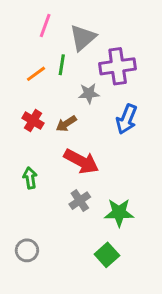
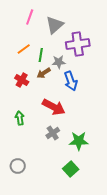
green line: (62, 65) -> (41, 55), moved
blue arrow: (127, 119) -> (71, 81), moved, turned -42
brown arrow: (66, 124) -> (44, 73), moved

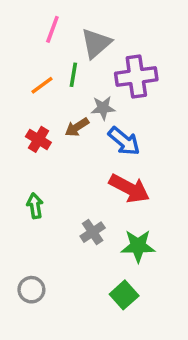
green line: (41, 55) -> (73, 75), moved
blue arrow: (71, 81) -> (124, 141), turned -30
red arrow: (54, 107) -> (129, 188), moved

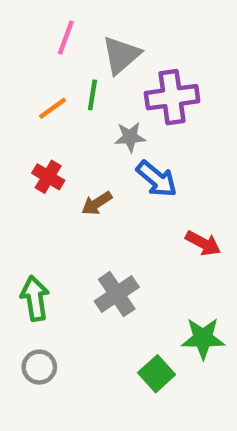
brown arrow: (77, 127) -> (97, 203), moved
red arrow: (129, 188) -> (203, 243), moved, size x0.7
green arrow: (35, 206) -> (35, 298), moved, size x1.4
gray cross: (93, 232) -> (117, 294), size x1.4
green star: (138, 246) -> (203, 338), moved

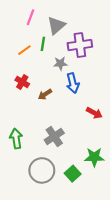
blue arrow: (157, 179) -> (73, 83), turned 36
gray circle: (39, 367) -> (42, 170), moved, size x1.6

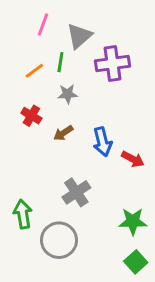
gray star: (60, 63) -> (68, 94), moved
blue arrow: (73, 83) -> (102, 142), moved
green arrow: (16, 139) -> (23, 214), moved
green square: (73, 174) -> (136, 262), moved

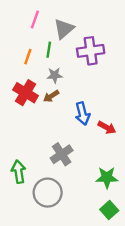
orange line: (34, 71) -> (28, 57), turned -35
red cross: (31, 116) -> (26, 93), size x1.5
brown arrow: (63, 133) -> (51, 96), moved

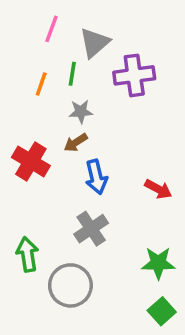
red cross: (26, 93) -> (31, 161), moved
blue arrow: (82, 114) -> (96, 177), moved

